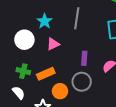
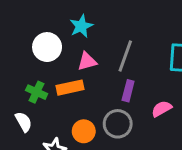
gray line: (77, 18) -> (125, 56), moved
orange rectangle: (46, 74) -> (70, 88), moved

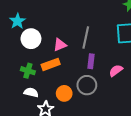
cyan star: (81, 26) -> (17, 21), moved
white semicircle: (24, 122) -> (31, 92), moved, turned -40

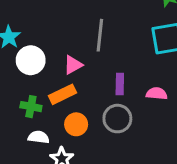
gray line: (86, 38) -> (100, 35), moved
pink semicircle: (116, 71) -> (157, 94), turned 48
orange circle: (64, 93) -> (76, 124), moved

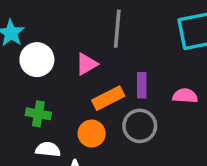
orange rectangle: (63, 94) -> (108, 98), moved

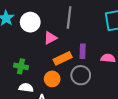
white circle: (37, 60) -> (30, 22), moved

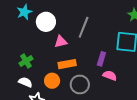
purple rectangle: (83, 51) -> (101, 59), moved
green cross: (21, 66) -> (26, 61), turned 32

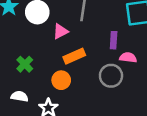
white semicircle: (25, 82) -> (19, 96), moved
gray circle: (80, 84) -> (111, 76), moved

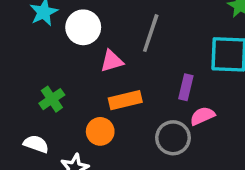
pink semicircle: (128, 58) -> (202, 116), turned -42

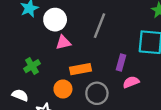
pink triangle: (112, 61) -> (63, 42), moved
gray circle: (173, 138) -> (97, 93), moved

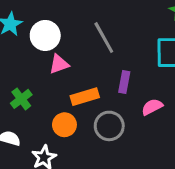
gray line: (99, 26) -> (104, 38), turned -45
purple rectangle: (121, 63) -> (124, 82), moved

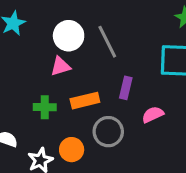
white circle: (45, 35) -> (69, 36), moved
green cross: (21, 99) -> (45, 107), moved, turned 35
orange circle: (64, 125) -> (72, 150), moved

